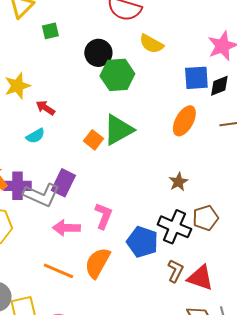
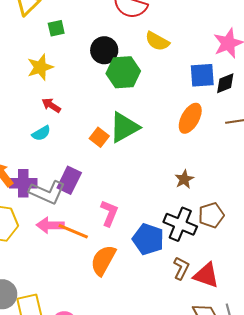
yellow star: (17, 86) -> (40, 67), moved
pink arrow: (66, 228) -> (50, 225), moved
orange line: (58, 271) -> (73, 231), moved

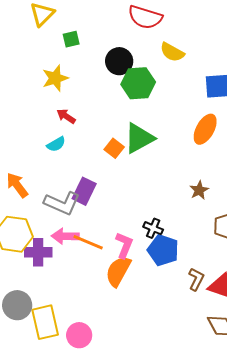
purple cross: (23, 183) -> (38, 252), moved
pink L-shape: (109, 213) -> (124, 245), moved
black cross: (180, 224) -> (153, 228), moved, size x0.6

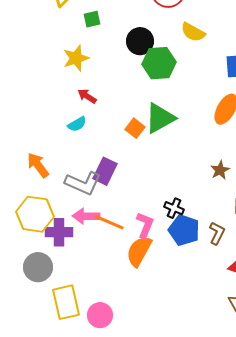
brown L-shape: (196, 279) -> (217, 233), moved
gray circle: (17, 305) -> (38, 267), moved

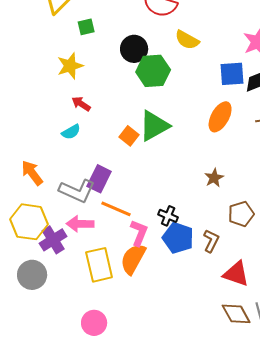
orange line: (109, 222) -> (116, 209), moved
purple cross: (59, 232) -> (53, 240), turned -32
yellow rectangle: (66, 302) -> (99, 265), moved

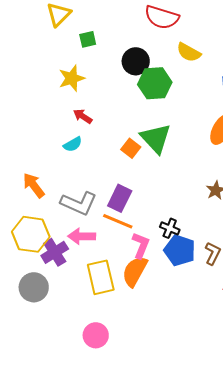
green triangle: (154, 126) -> (156, 138), turned -44
purple rectangle: (99, 179) -> (120, 198), moved

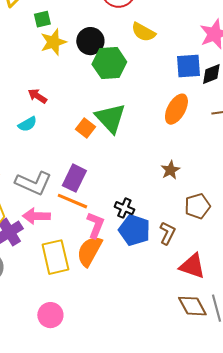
yellow star: (72, 78) -> (53, 42), moved

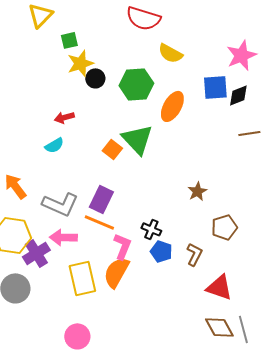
black circle: (90, 41) -> (95, 78), moved, size x0.7
red arrow: (37, 96) -> (64, 117), turned -48
orange ellipse: (176, 109) -> (172, 106), moved
blue pentagon: (134, 230) -> (161, 251), size x0.7

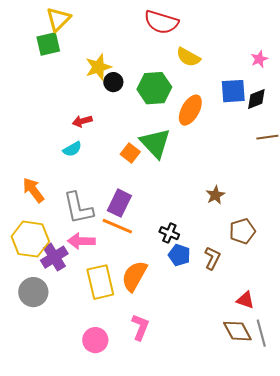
green square: (69, 40) -> (48, 44), moved, size x1.4
pink star: (241, 55) -> (259, 59), size x0.6
gray L-shape: (60, 204) -> (78, 208), turned 54
pink L-shape: (122, 246) -> (140, 327), moved
red triangle: (219, 287) -> (245, 300), moved, size x0.7

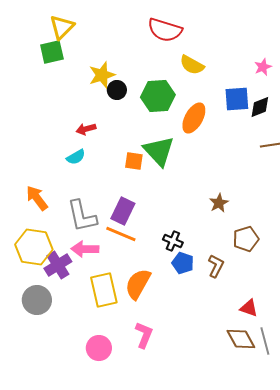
orange square: (130, 153) -> (134, 161), turned -30

